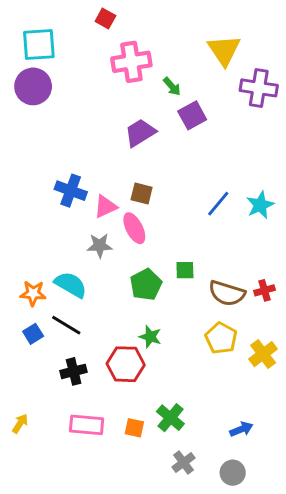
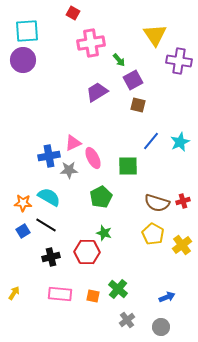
blue cross: (71, 191) -> (49, 156), moved, turned -30
brown square: (142, 193) -> (138, 105), moved
green square: (185, 270) -> (128, 166), moved, size x1.5

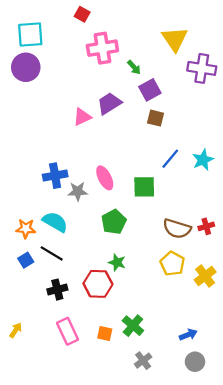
pink triangle: (73, 143) -> (82, 117), moved
pink rectangle: (60, 294) -> (68, 331), turned 60
gray circle: (161, 327) -> (195, 362), moved

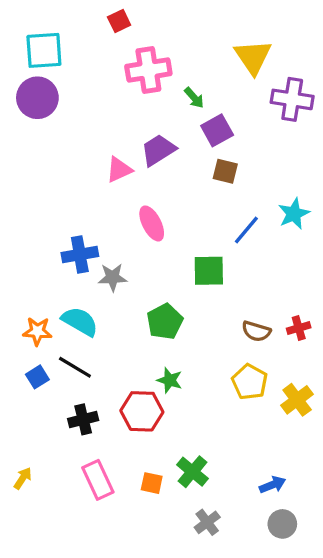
red square: (82, 14) -> (119, 21), turned 35
cyan star: (203, 160) -> (294, 214), moved
pink ellipse: (105, 178) -> (152, 223), moved
brown semicircle: (177, 229) -> (256, 331), size x0.7

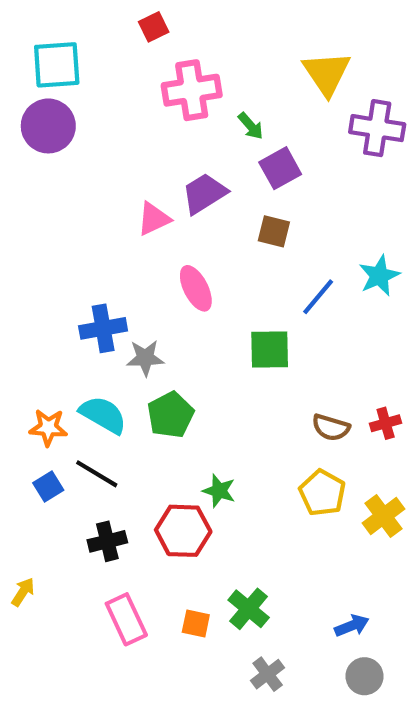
brown square: (225, 171) -> (274, 231), moved
green pentagon: (165, 321) -> (171, 415), moved
yellow arrow: (23, 478) -> (23, 592), moved

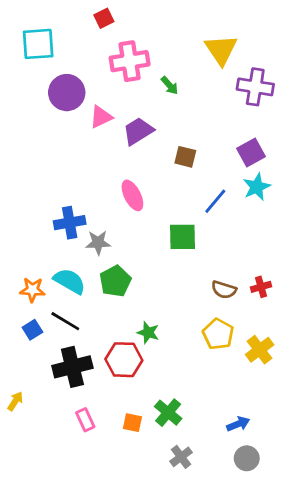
purple circle: (48, 126) -> (67, 93), moved
purple square: (280, 168) -> (251, 153), moved
pink triangle: (154, 219) -> (101, 117), moved
black cross: (107, 541) -> (72, 367), size x1.5
pink rectangle: (126, 619) -> (85, 420), size x0.7

